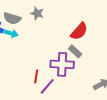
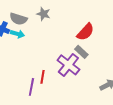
purple cross: (62, 64) -> (68, 65), turned 35
purple line: (47, 86) -> (31, 87), moved, turned -30

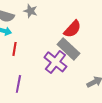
gray rectangle: (81, 52) -> (68, 49), size x1.6
red line: (42, 77) -> (14, 49), moved

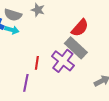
red line: (14, 49) -> (37, 63), moved

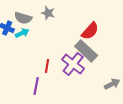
cyan arrow: (12, 30) -> (22, 33), turned -40

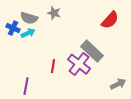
red semicircle: (90, 31) -> (110, 20), moved
purple line: (36, 86) -> (26, 86), moved

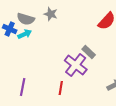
gray rectangle: (92, 51) -> (89, 52), size x0.6
red line: (53, 66) -> (61, 88), moved

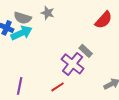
cyan arrow: (25, 34) -> (22, 33), size x1.5
red line: (61, 88) -> (58, 87), turned 48

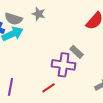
purple cross: (73, 64) -> (64, 65), turned -30

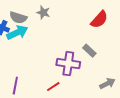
gray rectangle: (77, 52) -> (89, 51), moved

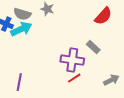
red line: (53, 87) -> (74, 78), moved

